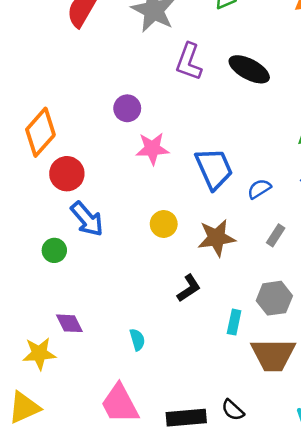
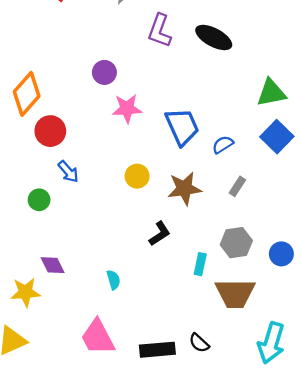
blue arrow: (87, 219) -> (68, 172), size x0.7

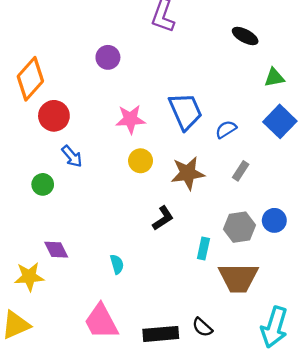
black ellipse: (214, 38) -> (245, 36), moved, size x0.7
green triangle: (271, 93) -> (274, 78), size x0.7
pink star: (127, 109) -> (130, 119), moved
blue circle: (281, 254) -> (274, 220), moved

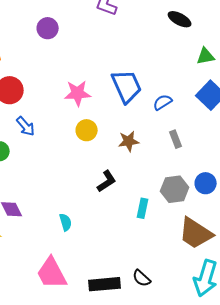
purple circle: (108, 57) -> (48, 28), moved
gray rectangle: (241, 171) -> (176, 139), turned -54
brown star: (188, 173) -> (129, 141), size x0.7
brown trapezoid: (238, 278) -> (196, 233), moved, turned 33

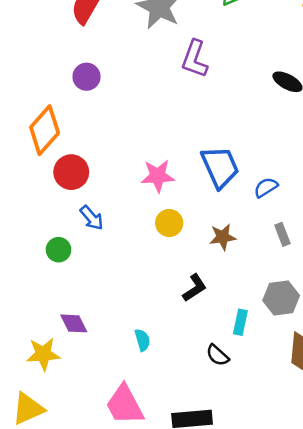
purple circle: (48, 28) -> (87, 77), moved
black semicircle: (142, 278) -> (218, 355), moved

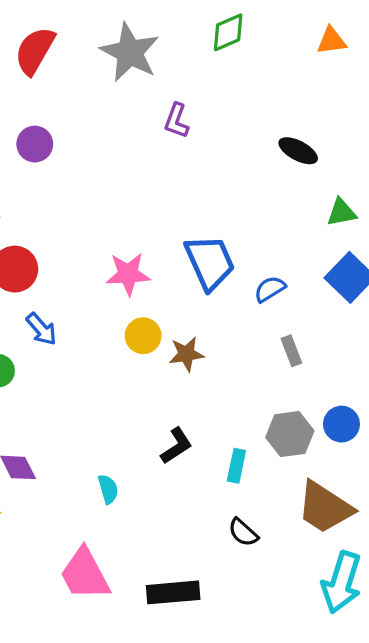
purple L-shape: (195, 59) -> (176, 121), size x0.7
brown star: (223, 237) -> (186, 354), moved
black L-shape: (195, 288) -> (176, 446), moved
black semicircle: (218, 355) -> (243, 532), moved

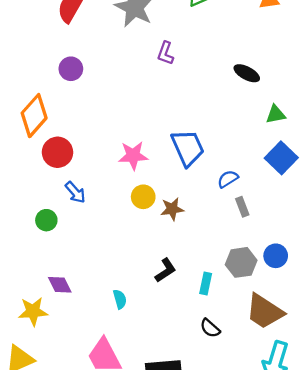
blue semicircle: (270, 289) -> (228, 179), moved

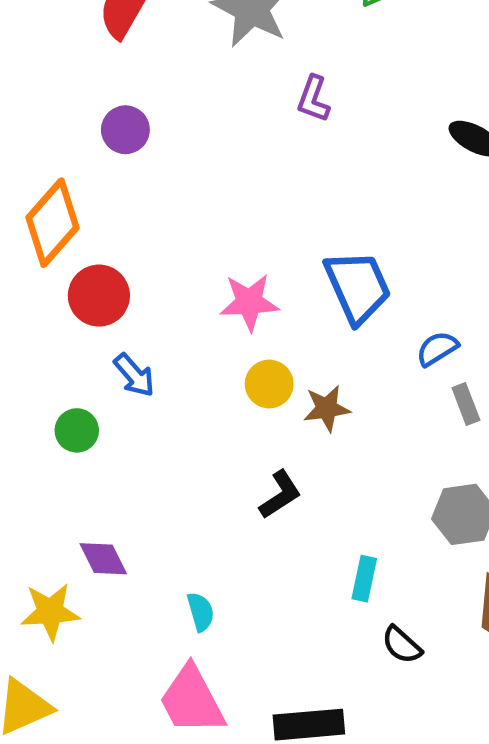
black L-shape: (165, 270) -> (280, 495), moved
cyan rectangle: (206, 284) -> (364, 579), moved
cyan semicircle: (120, 299) -> (201, 612), moved

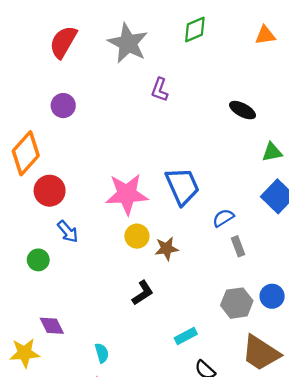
pink star: (249, 302) -> (127, 194), size x1.4
cyan rectangle: (364, 579) -> (186, 336), turned 50

